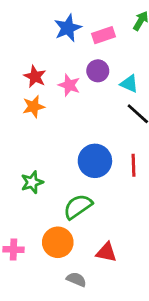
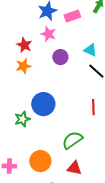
purple circle: (98, 71) -> (60, 57), moved
pink star: (69, 85) -> (48, 34), moved
blue circle: (95, 161) -> (43, 104), moved
green semicircle: (78, 207) -> (72, 140), moved

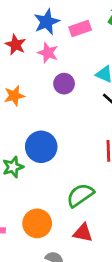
red star: (24, 45) -> (16, 45), moved

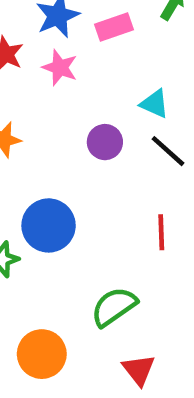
purple circle: (64, 84) -> (105, 142), moved
red triangle: (83, 233) -> (139, 370), moved, turned 40

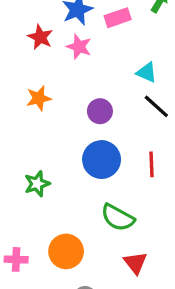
purple circle: (105, 142) -> (100, 111), moved
blue circle: (49, 225) -> (102, 160), moved
green semicircle: (114, 307) -> (118, 218), turned -116

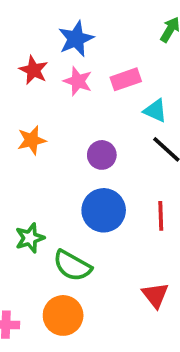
pink rectangle: (118, 18) -> (126, 79), moved
green semicircle: (118, 218) -> (72, 266), moved
red triangle: (135, 263) -> (155, 295), moved

